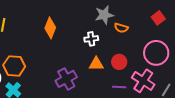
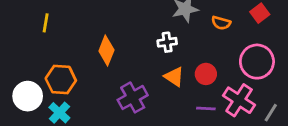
orange diamond: (50, 28) -> (106, 50), moved
orange semicircle: (121, 28) -> (221, 23), moved
orange triangle: (96, 64) -> (174, 77), turned 35

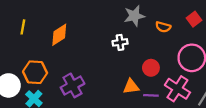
orange diamond: (106, 50) -> (59, 35), moved, turned 35
orange triangle: (174, 77) -> (131, 87), moved, turned -42
purple cross: (133, 97) -> (73, 85), moved

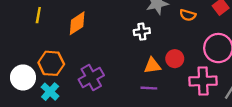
orange triangle: (131, 87) -> (152, 66), moved
pink cross: (177, 89) -> (203, 81), turned -35
purple line: (151, 95) -> (149, 88), moved

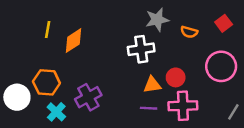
yellow line: (38, 15) -> (48, 30), moved
white cross: (142, 32) -> (141, 49), size x1.5
pink cross: (203, 81) -> (183, 106), moved
cyan cross: (50, 92) -> (56, 112), moved

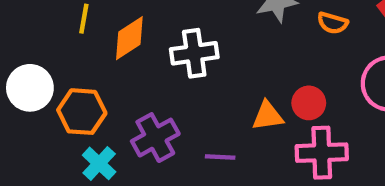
white cross: (141, 49) -> (194, 53), moved
white circle: (17, 97) -> (30, 88), moved
purple line: (149, 108) -> (220, 157), moved

